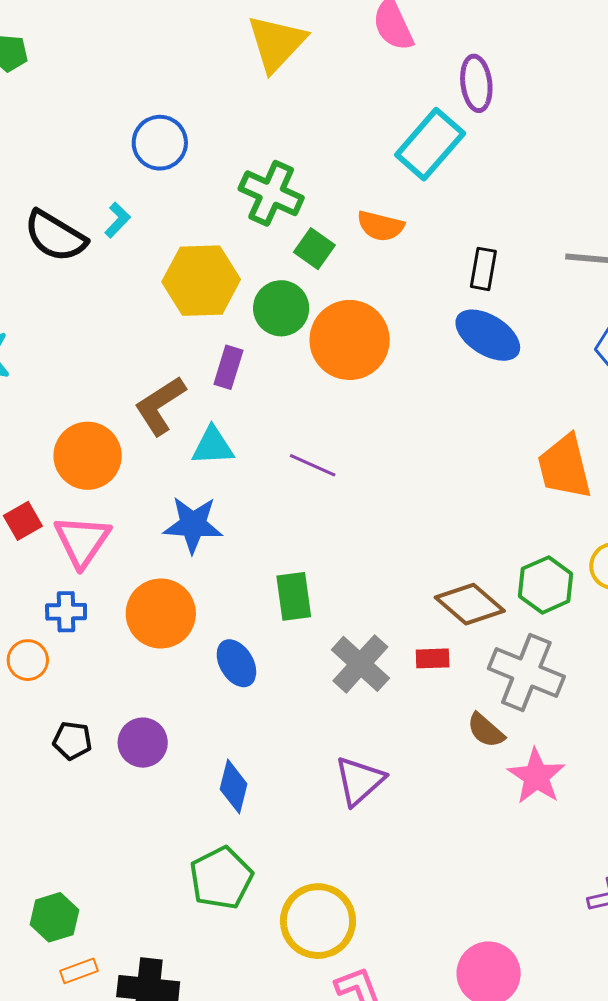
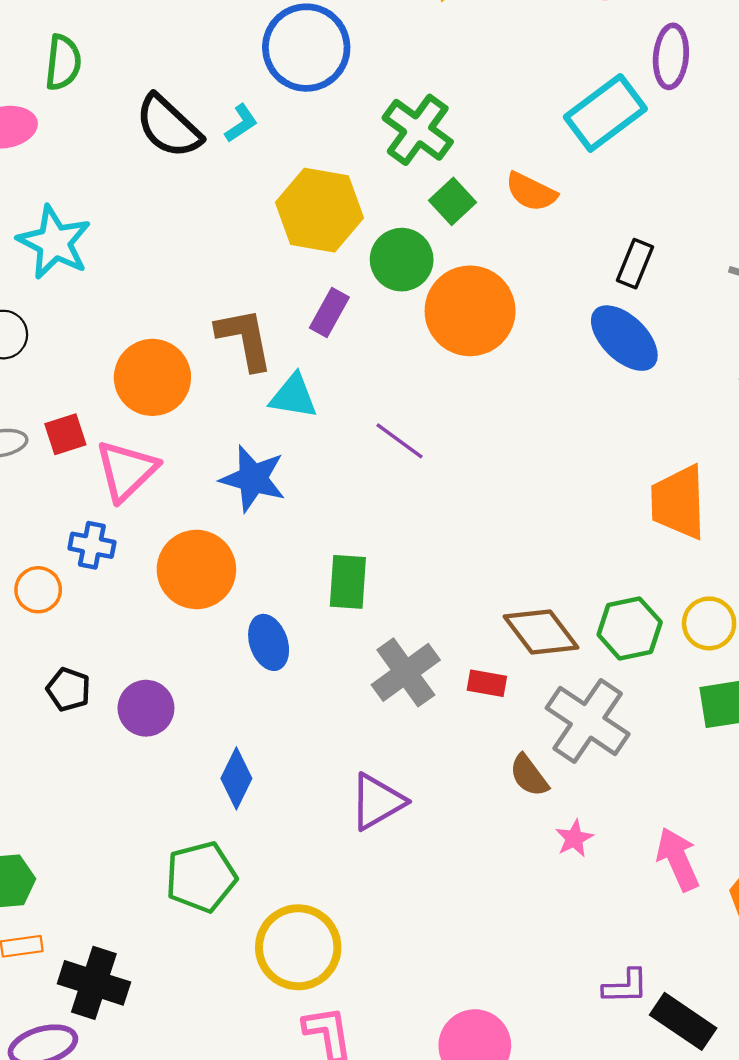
blue circle: (160, 143) -> (306, 48), size x1.4
brown L-shape: (160, 406) -> (245, 339), turned 100
pink star: (536, 776) -> (574, 838), size x0.6

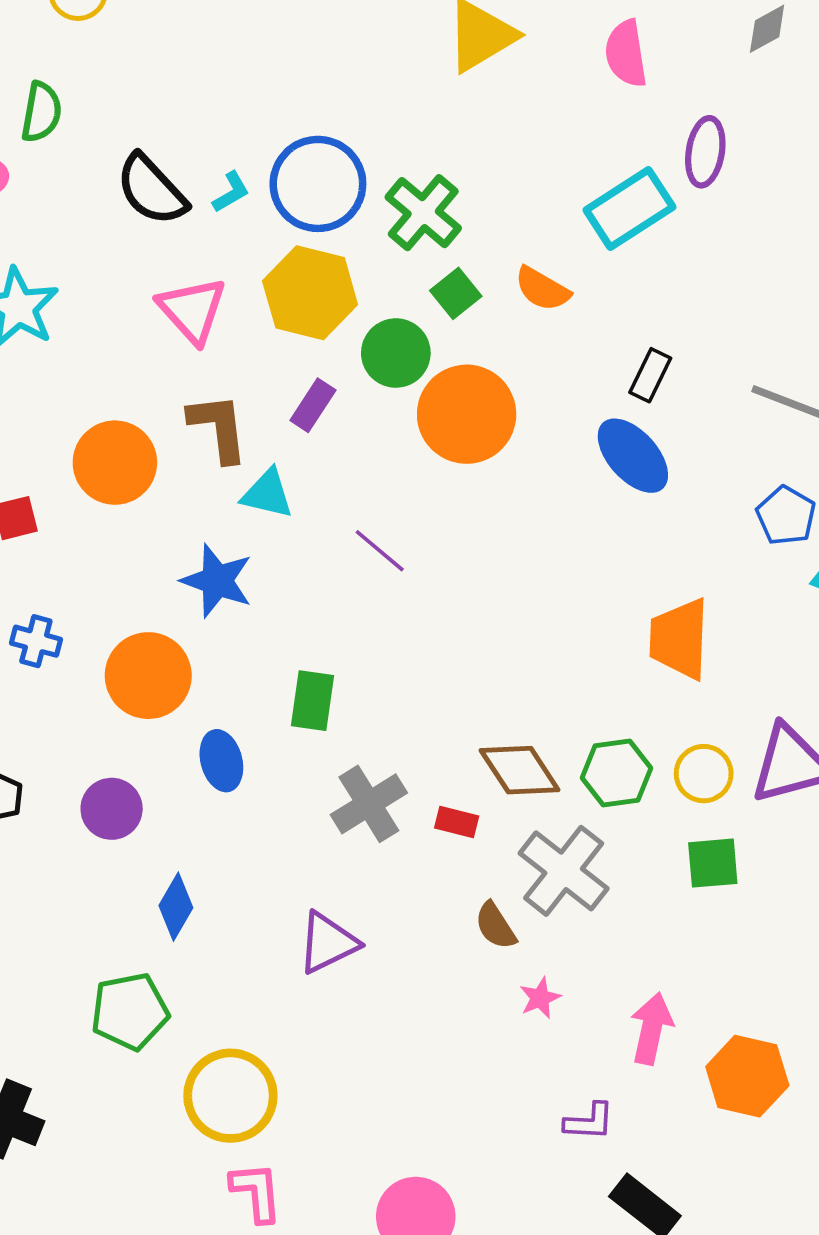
blue circle: (306, 48) -> (318, 184), moved
pink triangle: (126, 471) -> (192, 310), moved, turned -32
purple circle: (146, 708) -> (112, 809), moved
pink arrow: (678, 859) -> (651, 1029), turned 32
purple L-shape: (625, 986) -> (589, 1122), moved

